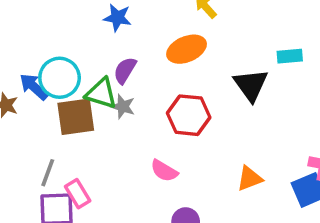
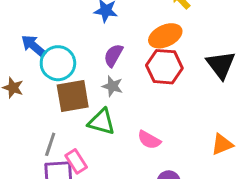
blue arrow: (34, 87) -> (34, 46), moved
green triangle: (101, 93) -> (102, 122), moved
red hexagon: (189, 115) -> (164, 67), moved

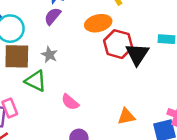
purple semicircle: (113, 55) -> (53, 16), moved
red hexagon: (164, 67) -> (118, 44), moved

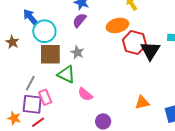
pink semicircle: (70, 102) -> (85, 94), moved

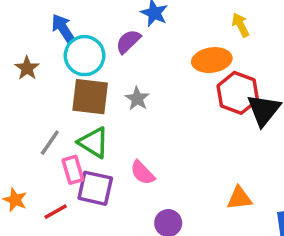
purple semicircle: (79, 20) -> (128, 41), moved
green triangle: (66, 74) -> (94, 142), moved
purple square: (32, 104) -> (95, 188), moved

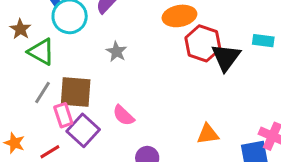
brown square: (90, 97) -> (76, 92), moved
green triangle: (94, 142) -> (41, 52), moved
purple square: (95, 188) -> (83, 130), turned 32

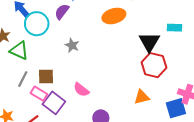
red hexagon: (203, 43) -> (154, 65), moved
brown square: (76, 92) -> (46, 77), size x0.7
pink rectangle: (63, 115) -> (39, 94), turned -35

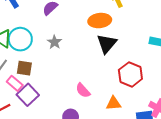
cyan circle: (37, 24) -> (20, 39), moved
black triangle: (149, 42) -> (107, 44), moved
pink semicircle: (81, 90) -> (83, 90), moved

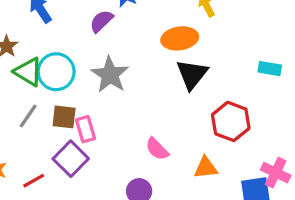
gray star: (54, 42) -> (110, 75), size x1.6
pink rectangle: (15, 83) -> (86, 129), moved, turned 35

